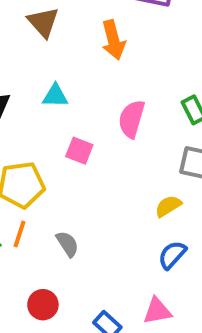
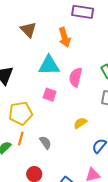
cyan triangle: (55, 96) -> (49, 65), moved, size x1.6
yellow semicircle: (168, 206) -> (80, 123), moved

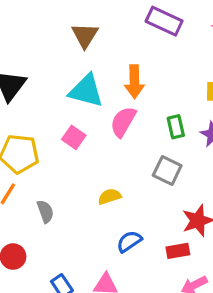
brown triangle: (28, 30) -> (85, 35), moved
orange arrow: (65, 37) -> (134, 82), moved

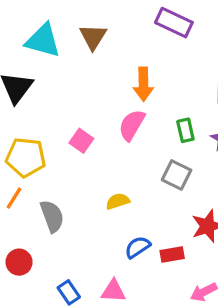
cyan triangle: (86, 91) -> (43, 41), moved
gray semicircle: (45, 211) -> (52, 216), size x1.4
red rectangle: (178, 251) -> (172, 254), moved

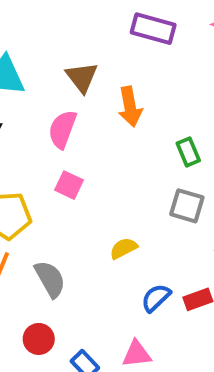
brown triangle: (93, 37) -> (82, 77), moved
pink semicircle: (132, 125) -> (62, 129), moved
red circle: (19, 262) -> (39, 339), moved

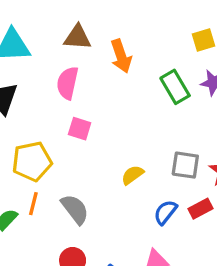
brown triangle: (82, 77) -> (77, 37), turned -40
green rectangle: (188, 152) -> (175, 87), size x1.4
gray square: (187, 206) -> (185, 165), moved

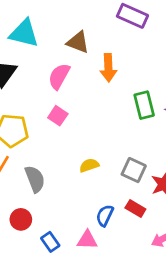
red rectangle: (200, 209) -> (135, 208), turned 42
blue semicircle: (165, 212) -> (105, 216), moved, turned -30

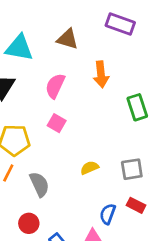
brown triangle: (78, 42) -> (68, 39), moved
gray square: (134, 170) -> (132, 169), turned -30

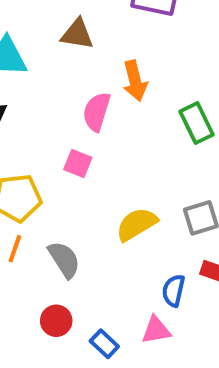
pink semicircle: (55, 86) -> (97, 112), moved
yellow semicircle: (89, 168) -> (137, 224), size x1.5

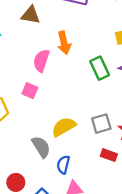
gray semicircle: (64, 260) -> (41, 147), moved
blue semicircle: (173, 291) -> (63, 165), moved

